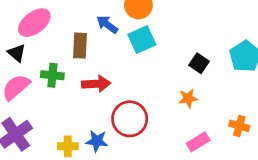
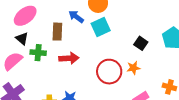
black triangle: (17, 53) -> (22, 39), moved
red circle: (130, 119) -> (109, 72), moved

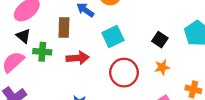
cyan square: (101, 27) -> (113, 36), moved
orange star: (133, 68) -> (162, 67), moved

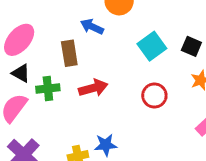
cyan square: (113, 36) -> (152, 46), moved
red circle: (124, 73) -> (154, 96), size x0.7

